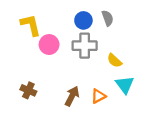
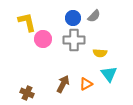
gray semicircle: (108, 18) -> (94, 16), turned 64
yellow semicircle: (114, 61) -> (100, 53), turned -40
brown cross: (28, 90) -> (27, 93), moved

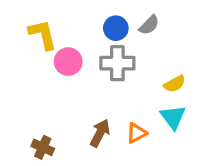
yellow semicircle: (100, 53) -> (175, 84), moved, turned -32

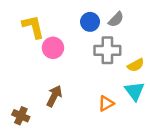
gray cross: (117, 63) -> (107, 50), moved
brown arrow: (100, 133) -> (54, 96), moved
brown cross: (43, 147) -> (21, 116), moved

